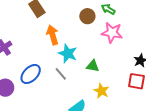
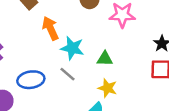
blue ellipse: (31, 74) -> (31, 80), turned 45
yellow star: (101, 91) -> (108, 88), moved

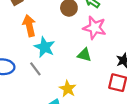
green triangle: (105, 59) -> (84, 55), moved

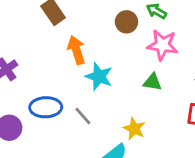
gray line: (35, 69) -> (83, 116), moved

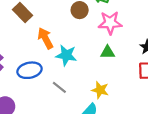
blue ellipse: (46, 107) -> (30, 70), moved

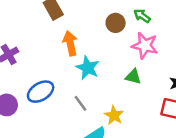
blue ellipse: (30, 70) -> (41, 92), moved, turned -35
gray line: (59, 87) -> (80, 103), moved

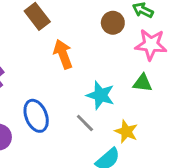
cyan star: (88, 68) -> (101, 95), moved
blue ellipse: (41, 92) -> (36, 116), turned -72

